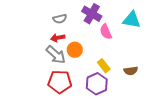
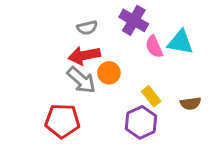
cyan triangle: (132, 20) -> (180, 42), moved
red arrow: (58, 38) -> (84, 55), size x1.5
red pentagon: (60, 82) -> (62, 121), moved

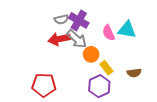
purple cross: (134, 20) -> (79, 20), moved
orange circle: (109, 73) -> (91, 54), moved
gray arrow: (81, 80) -> (77, 39), moved

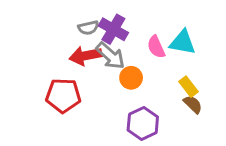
yellow rectangle: (106, 68) -> (188, 87), moved
brown semicircle: (134, 73) -> (193, 104), turned -128
red pentagon: (44, 85) -> (63, 95), moved

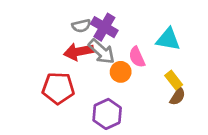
pink semicircle: (156, 47) -> (137, 57), moved
brown semicircle: (193, 104) -> (178, 96), turned 78
purple hexagon: (143, 123) -> (107, 114), moved

